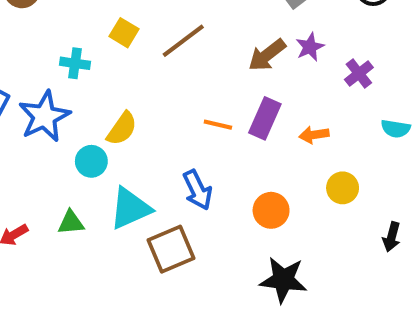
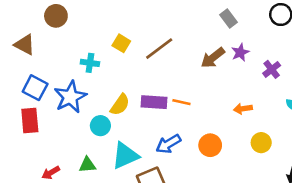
purple rectangle: (265, 118) -> (154, 102), moved, turned 70
blue arrow: (198, 190) -> (168, 144), turned 85
orange circle: (271, 210) -> (210, 145), moved

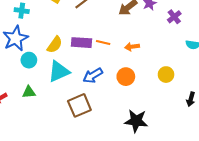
cyan cross: (90, 63) -> (22, 11), moved
orange arrow: (243, 109) -> (132, 47), moved
cyan circle: (100, 126) -> (29, 60), moved
cyan triangle: (125, 156) -> (59, 71), moved

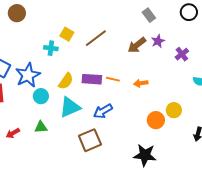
cyan cross: (22, 11) -> (51, 48), moved
orange circle: (126, 77) -> (156, 120), moved

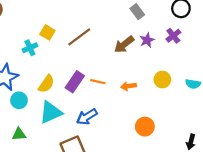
cyan cross: (51, 48) -> (30, 48), turned -32
purple cross: (182, 54) -> (173, 36), moved
purple rectangle: (92, 79) -> (75, 82), turned -60
yellow circle: (174, 110) -> (162, 80), moved

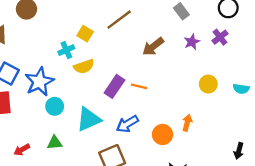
brown line: (79, 37) -> (119, 20), moved
brown arrow: (124, 44) -> (153, 47), moved
yellow semicircle: (46, 84) -> (84, 66), moved, turned 36
orange arrow: (128, 86) -> (187, 123), moved, turned 112
orange circle: (145, 127) -> (163, 134), moved

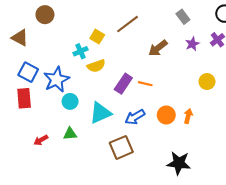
orange circle: (163, 134) -> (166, 115), moved

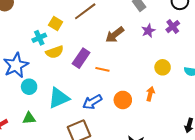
purple rectangle: (123, 84) -> (81, 58), moved
orange arrow: (188, 116) -> (150, 94), moved

